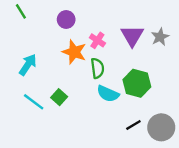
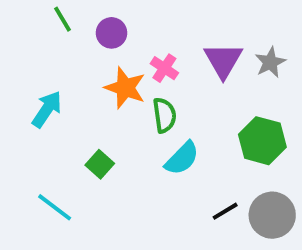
green line: (21, 11) -> (62, 19), moved
green hexagon: (137, 83) -> (262, 141), moved
cyan semicircle: (108, 94) -> (182, 158), turned -70
cyan line: (34, 102) -> (55, 207), moved

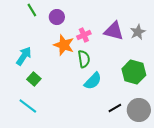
purple triangle: (223, 60) -> (114, 31), turned -45
pink cross: (164, 68) -> (84, 35), turned 32
green square: (100, 164) -> (34, 79), moved

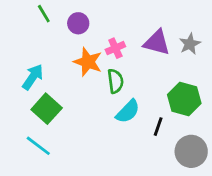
green square: (34, 79) -> (47, 109), size x1.5
black line: (115, 108) -> (158, 127), moved, turned -40

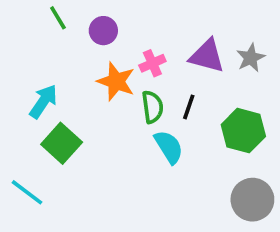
cyan semicircle: (128, 111) -> (169, 147), turned -76
black line: (158, 127) -> (189, 107), moved
cyan line: (38, 146) -> (27, 192), moved

